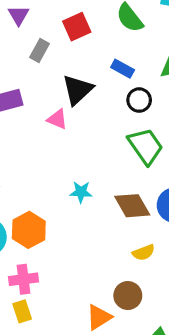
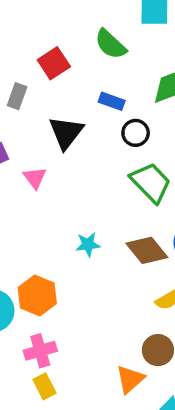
pink triangle: (57, 119) -> (35, 178), moved, turned 40

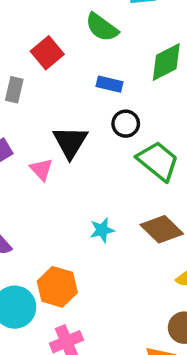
black triangle: (66, 133) -> (70, 142), moved
black circle: (136, 133) -> (126, 124), moved

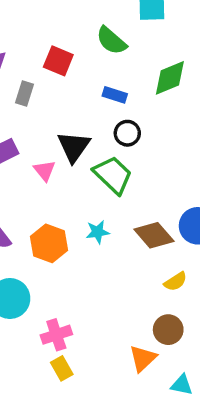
red square: (47, 53) -> (58, 61), turned -32
green trapezoid: (158, 161) -> (113, 175), moved
orange hexagon: (57, 287) -> (49, 243), moved

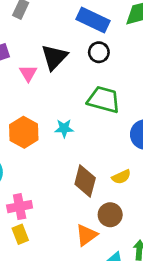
blue rectangle: (115, 95) -> (93, 20), size x1.6
green trapezoid: (113, 175) -> (104, 100), moved, turned -36
brown diamond: (154, 235) -> (85, 181), moved, turned 48

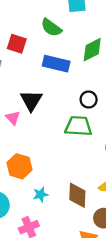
black circle: (99, 52) -> (89, 99), moved
cyan star: (64, 128) -> (41, 194), moved

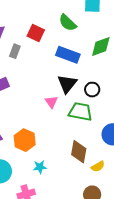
black triangle: (31, 100) -> (67, 84), moved
pink triangle: (13, 118) -> (51, 102), moved
brown diamond: (77, 195) -> (79, 152), moved

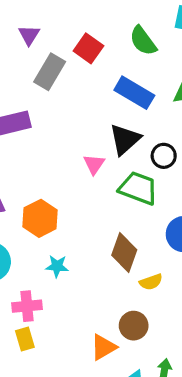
gray rectangle: (15, 51) -> (50, 72), size x1.5

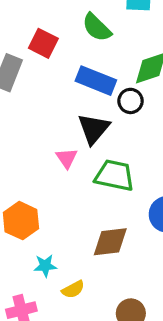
black circle: (164, 156) -> (130, 101), moved
brown diamond: (124, 252) -> (110, 242), turned 72
yellow semicircle: (151, 282) -> (73, 289), moved

